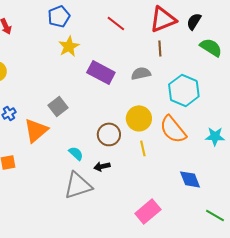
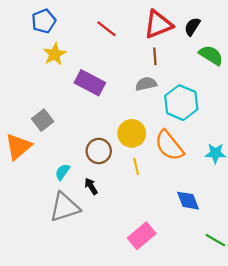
gray semicircle: (141, 73) -> (146, 84), moved
cyan semicircle: (76, 153) -> (62, 172), turned -98
black arrow: (102, 166) -> (91, 186), turned 70

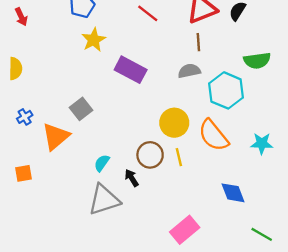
green semicircle: (211, 55) -> (257, 61), moved, turned 140
brown circle: (99, 151) -> (150, 155), moved

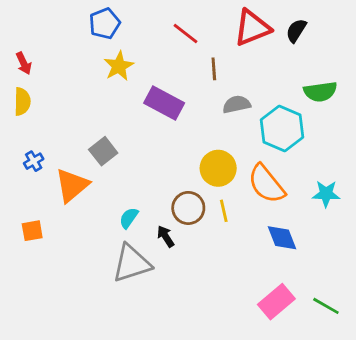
red arrow: (21, 17) -> (24, 63), moved
brown line: (198, 42) -> (214, 69), moved
blue diamond: (233, 193) -> (282, 238), moved
pink rectangle: (185, 230) -> (276, 302), moved

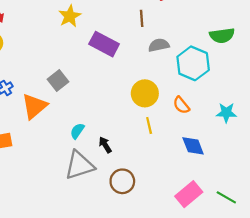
orange semicircle: (266, 184) -> (181, 105), size x0.6
brown circle: (188, 208) -> (122, 181), moved

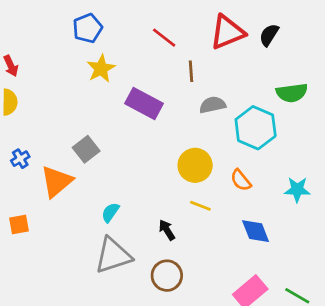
yellow line: (149, 126) -> (200, 206), turned -56
black arrow: (105, 145) -> (167, 230), moved

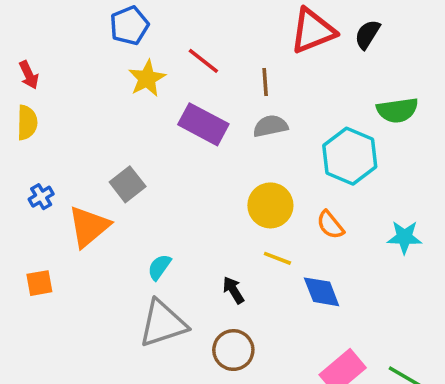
red line: (164, 38) -> (203, 61), moved
gray semicircle: (213, 105) -> (270, 126), moved
blue diamond: (256, 231) -> (322, 292), moved

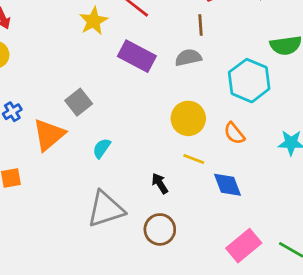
brown line: (265, 82) -> (200, 25), moved
cyan semicircle: (159, 267) -> (102, 148), moved

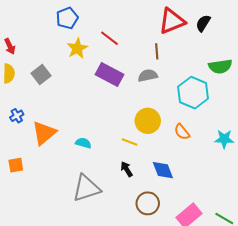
gray square: (79, 102) -> (41, 74), moved
cyan semicircle: (102, 148) -> (83, 143), turned 70
yellow line: (194, 159) -> (130, 142), moved
blue diamond: (228, 185) -> (163, 170), moved
brown circle: (160, 229) -> (148, 203), moved

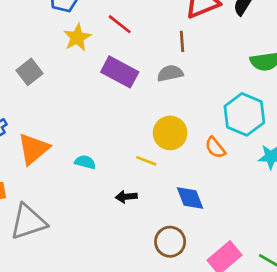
cyan hexagon: (193, 93) -> (244, 114), moved
black arrow: (127, 169) -> (126, 197), moved, turned -63
gray triangle: (86, 188) -> (28, 222), moved

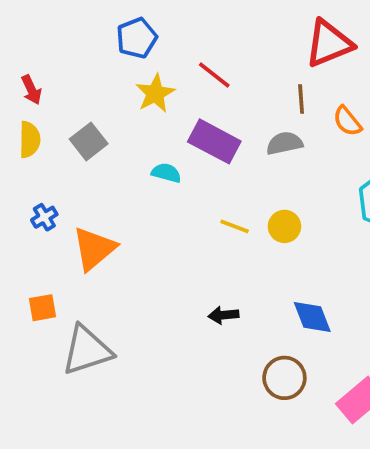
yellow circle: (170, 133) -> (284, 226), size x0.7
orange semicircle: (215, 148) -> (347, 121), moved
yellow line: (146, 161) -> (235, 226), moved
cyan semicircle: (85, 162) -> (166, 173), moved

